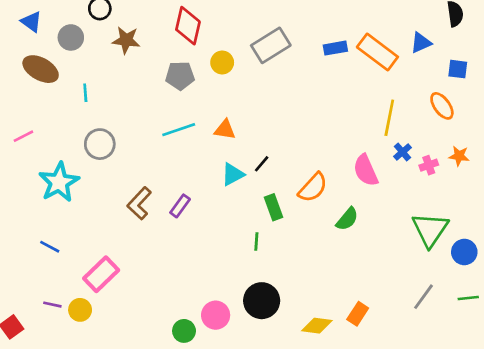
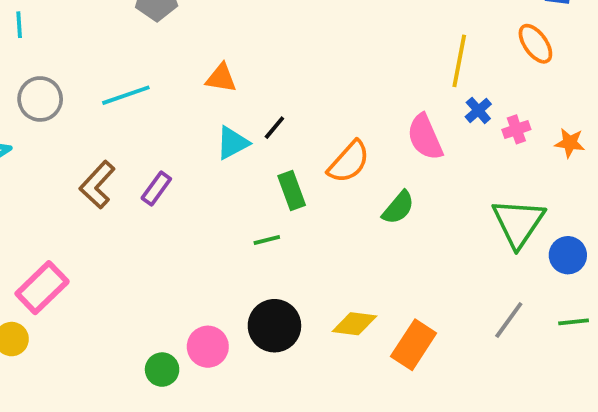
cyan line: (179, 130) -> (126, 95), moved
orange star: (459, 156) -> (570, 143), moved
green line: (256, 241) -> (267, 240), turned 72
orange rectangle: (358, 314) -> (414, 345), size x1.4
yellow diamond: (317, 326) -> (354, 324), moved

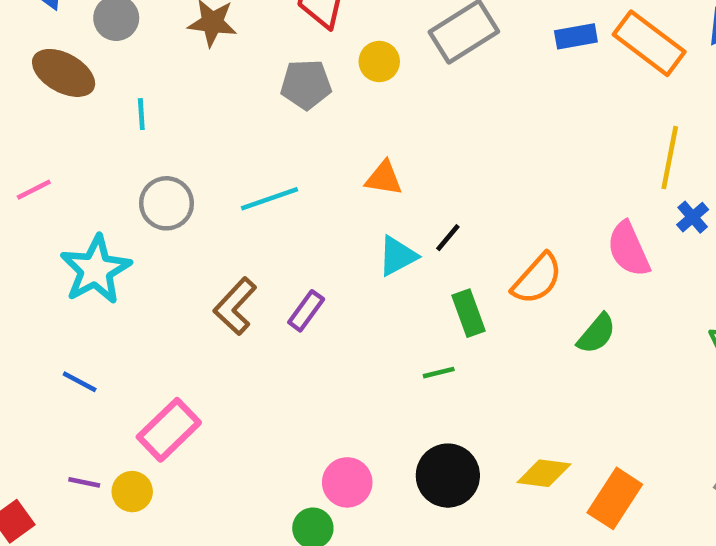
pink circle: (208, 347) -> (347, 482), moved

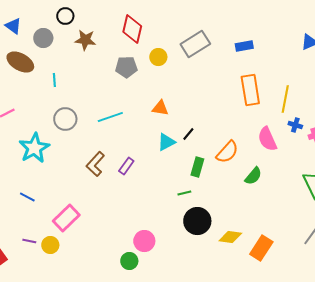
orange rectangle: (649, 43) -> (250, 90), moved, turned 44
blue cross: (693, 217) -> (295, 125), turned -32
green rectangle: (468, 313) -> (197, 167), turned 36
black circle: (448, 476) -> (197, 221), moved

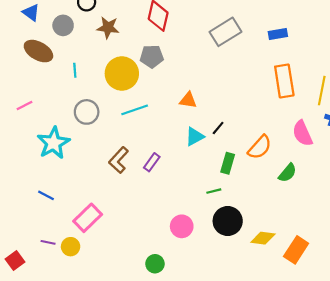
yellow circle: (158, 57) -> (122, 73), moved, size x1.8
pink circle: (144, 241) -> (182, 226), moved

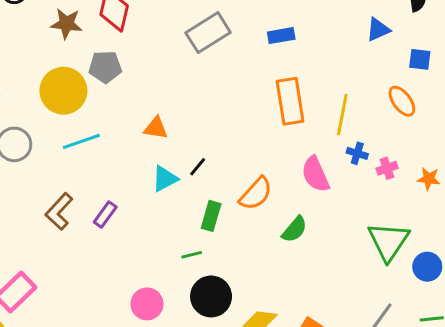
brown star: (108, 28) -> (66, 24), moved

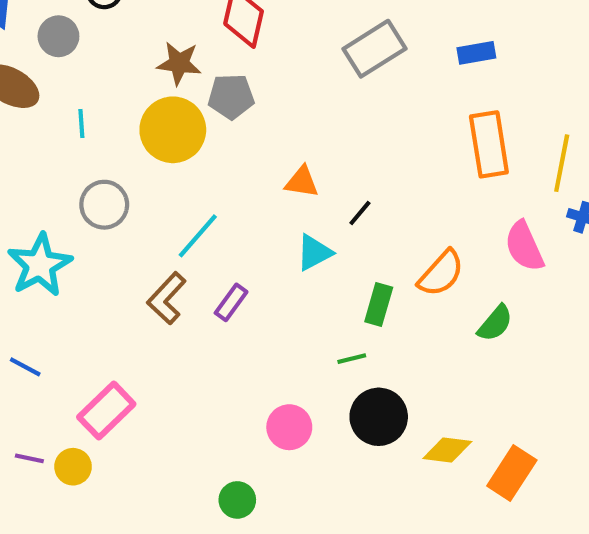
brown star: (66, 24) -> (179, 63), moved
cyan line: (81, 141) -> (198, 236), moved, turned -30
black line: (198, 167) -> (360, 213), moved

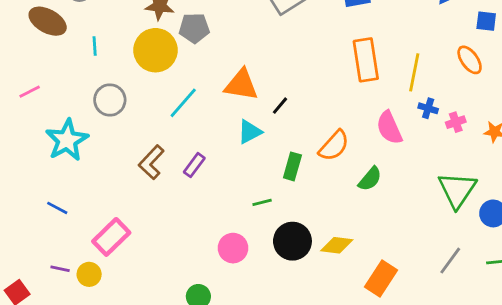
orange triangle: (302, 182) -> (241, 85), size x1.5
cyan line: (198, 236) -> (183, 103), moved
green line: (352, 359) -> (262, 202), moved
yellow diamond: (447, 450) -> (337, 245), moved

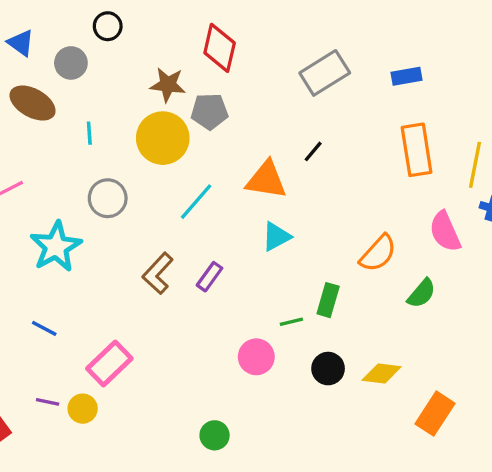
black line: (280, 106) -> (313, 151), moved
green rectangle: (292, 166) -> (328, 300), moved
black circle: (292, 241) -> (328, 369), size x0.7
pink circle: (233, 248) -> (256, 357), moved

